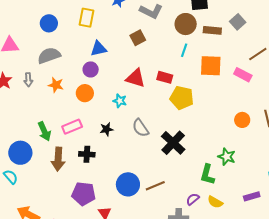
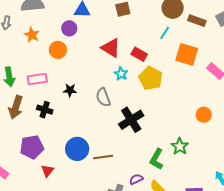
cyan star: (120, 101) -> (121, 74), moved
purple pentagon: (84, 194) -> (32, 147), turned -30

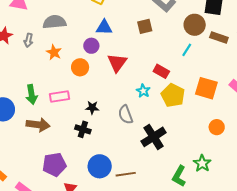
red triangle: (111, 48) -> (117, 63), moved, turned 35
orange square: (187, 54) -> (206, 88), moved
brown arrow: (16, 107) -> (38, 125), turned -100
black cross: (45, 110) -> (83, 129), moved
orange circle: (204, 115) -> (217, 127), moved

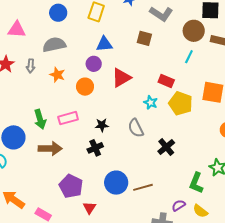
brown square: (145, 26) -> (144, 38), turned 35
red triangle: (117, 63) -> (121, 78), turned 30
black cross: (83, 129) -> (95, 148), turned -35
black cross: (154, 137) -> (166, 147), size x0.7
purple pentagon: (54, 165) -> (71, 186), turned -30

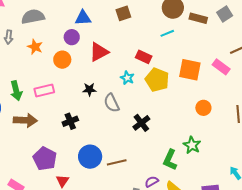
brown square: (144, 38) -> (123, 13), turned -35
cyan line: (189, 57) -> (167, 33), turned 40
black star: (102, 125) -> (89, 89), moved

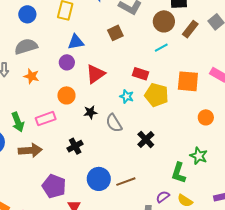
brown rectangle: (198, 18) -> (190, 29), turned -60
orange circle: (62, 60) -> (66, 95), moved

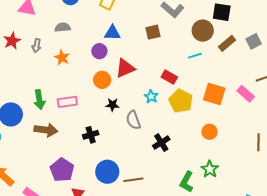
gray semicircle: (26, 46) -> (63, 27), size x0.7
orange circle: (66, 95) -> (102, 80), moved
orange circle: (206, 117) -> (209, 132), moved

